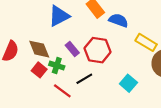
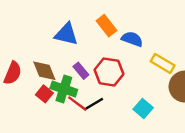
blue triangle: (59, 16) -> (66, 34), turned 40
green cross: (57, 66) -> (64, 89), size x1.5
red line: (62, 91) -> (77, 104), moved

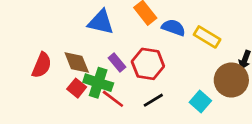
yellow rectangle: (163, 63) -> (207, 37), moved
black line: (94, 104) -> (153, 100), moved
cyan square: (143, 108) -> (200, 102), moved

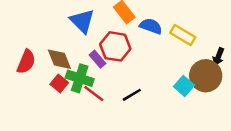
blue triangle: (101, 22) -> (82, 21), turned 32
red hexagon: (148, 64) -> (115, 46), moved
cyan square: (200, 102) -> (184, 86), moved

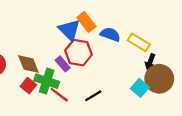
blue triangle: (82, 21) -> (69, 30), moved
black arrow: (218, 57) -> (150, 62), moved

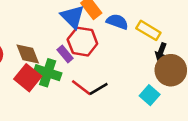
red square: (28, 86) -> (28, 78), size x1.5
cyan square: (140, 88) -> (150, 95), moved
red line: (59, 95) -> (81, 88), moved

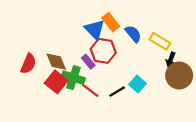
blue semicircle: (117, 22) -> (133, 34), turned 30
red line: (81, 88) -> (90, 90), moved
cyan square: (150, 95) -> (137, 84), moved

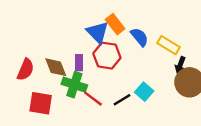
purple rectangle: (88, 62) -> (79, 63), moved, turned 40
red square: (56, 82) -> (41, 103), moved, turned -30

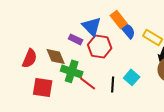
orange rectangle: (115, 24) -> (119, 19), moved
purple rectangle: (79, 63) -> (76, 39), moved, turned -64
black line: (122, 100) -> (113, 84), turned -56

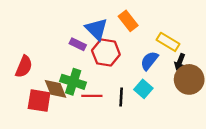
blue semicircle: (128, 30) -> (149, 61), moved, turned -102
brown diamond: (56, 56) -> (55, 89), moved
red line: (88, 83) -> (92, 96), turned -36

